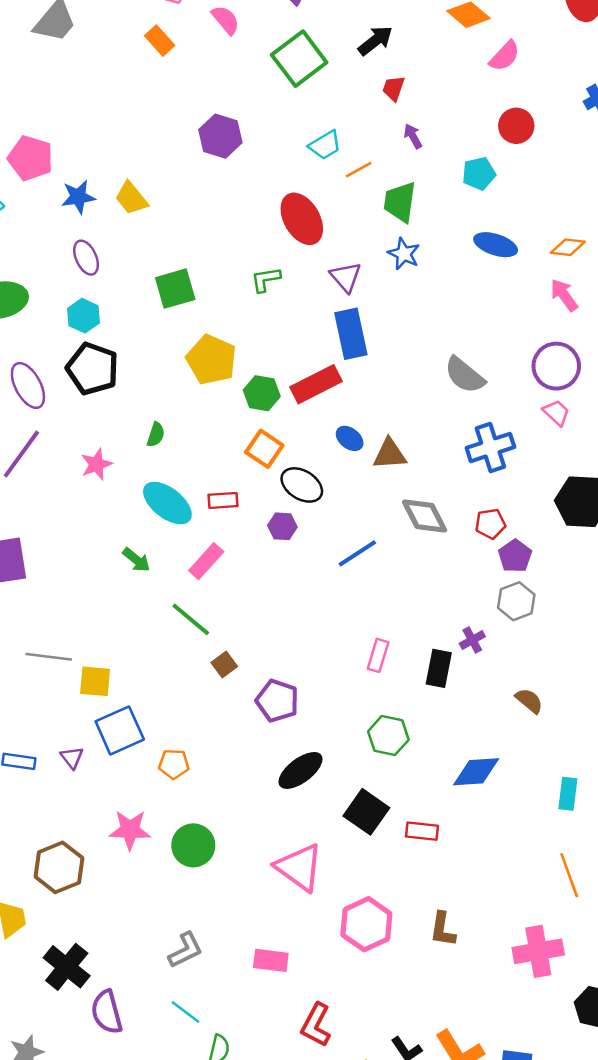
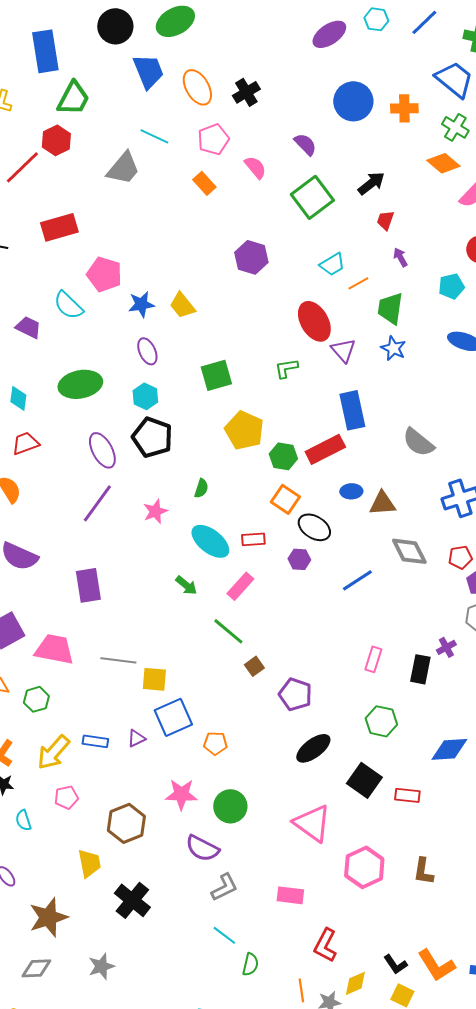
purple triangle: (346, 277) -> (343, 350), moved
gray semicircle: (465, 375) -> (418, 442), moved
blue ellipse: (350, 438) -> (351, 491), turned -40
purple triangle: (72, 758) -> (136, 738), turned 42
purple semicircle: (107, 1012) -> (202, 848), moved, turned -48

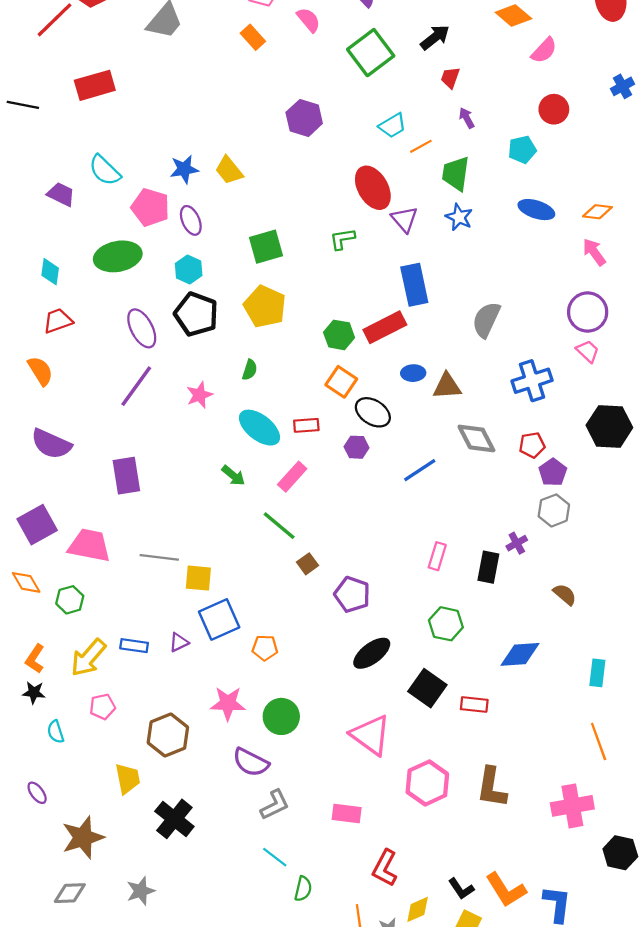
pink pentagon: (104, 274) -> (150, 207), moved
yellow pentagon: (244, 430) -> (265, 307), moved
gray semicircle: (418, 442) -> (486, 320), turned 76
brown L-shape: (423, 871) -> (492, 787), size x1.4

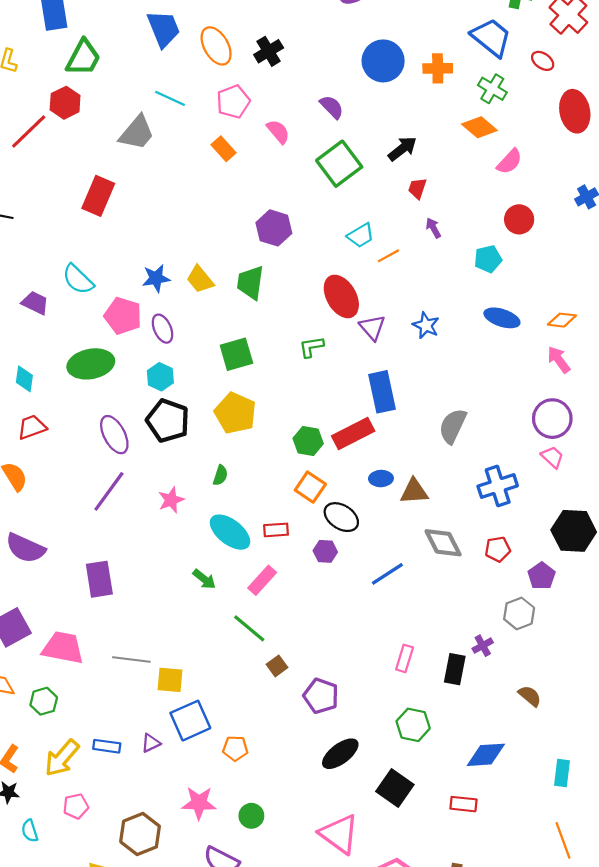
red rectangle: (95, 85) -> (98, 196), moved, turned -51
green trapezoid: (456, 174) -> (250, 283), moved
purple pentagon: (553, 472) -> (542, 576), moved
red rectangle: (474, 704) -> (463, 804), moved
green circle: (281, 716) -> (251, 816), size x0.7

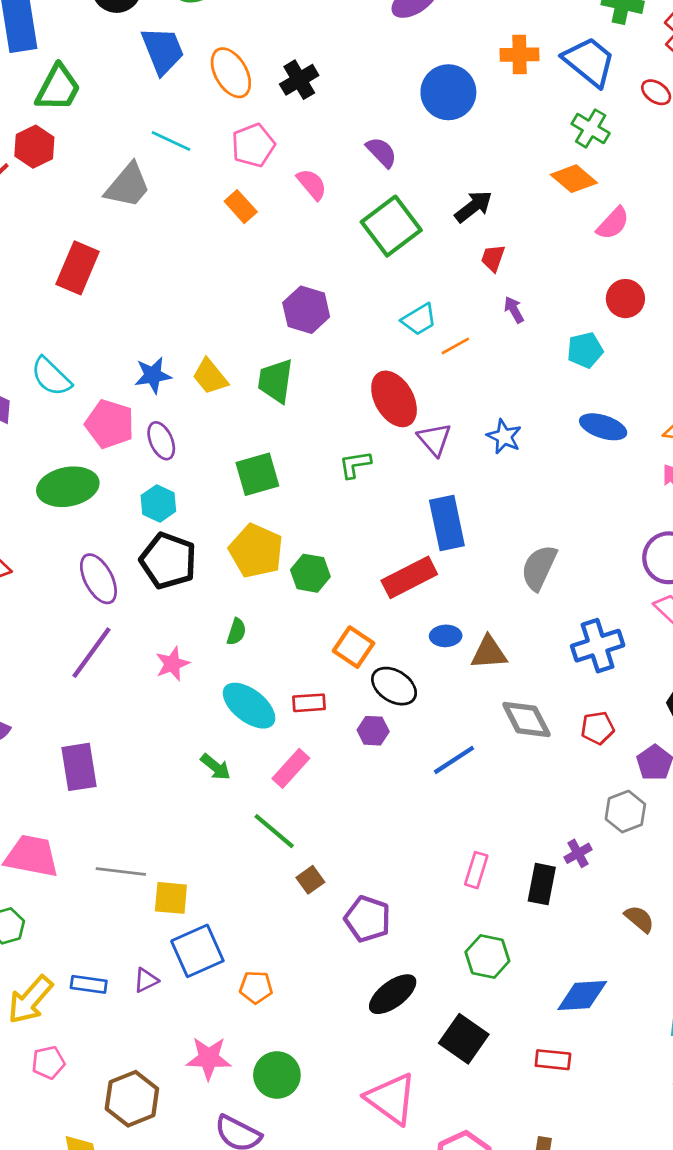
orange cross: (438, 68) -> (519, 55), moved
green hexagon: (308, 441) -> (310, 573), moved
green circle: (251, 816) -> (277, 1075), size x1.4

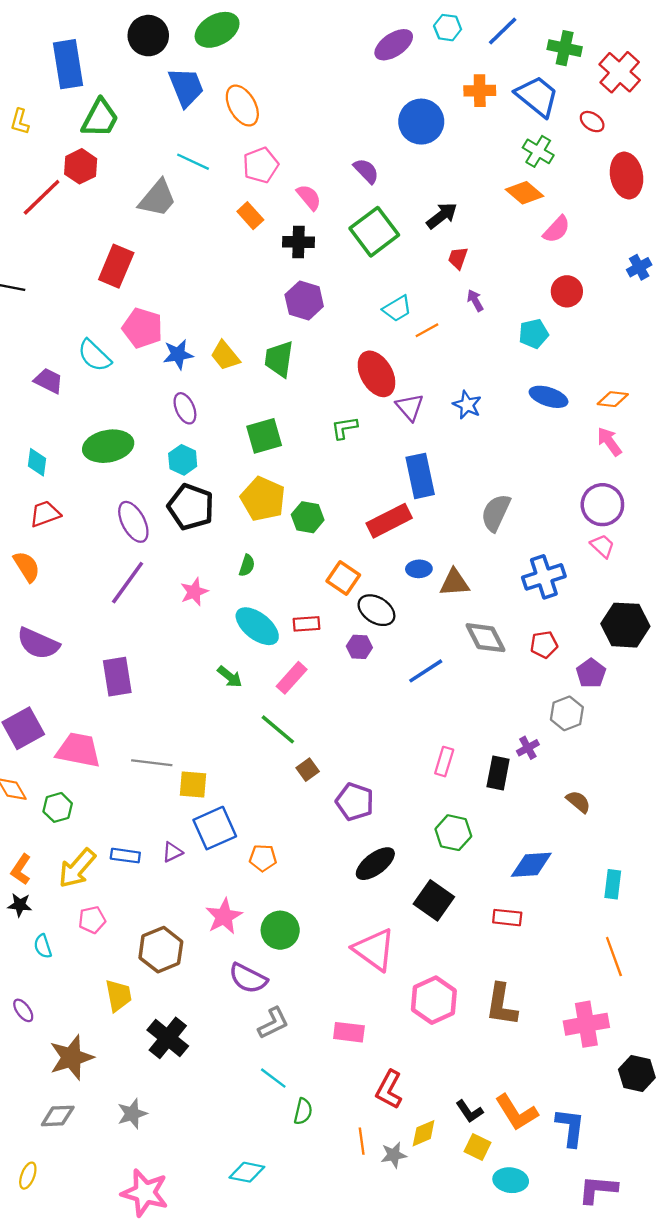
black cross: (299, 80) -> (298, 242), moved, turned 32
pink pentagon: (110, 424) -> (143, 328), moved
pink star: (209, 1058) -> (224, 916), turned -30

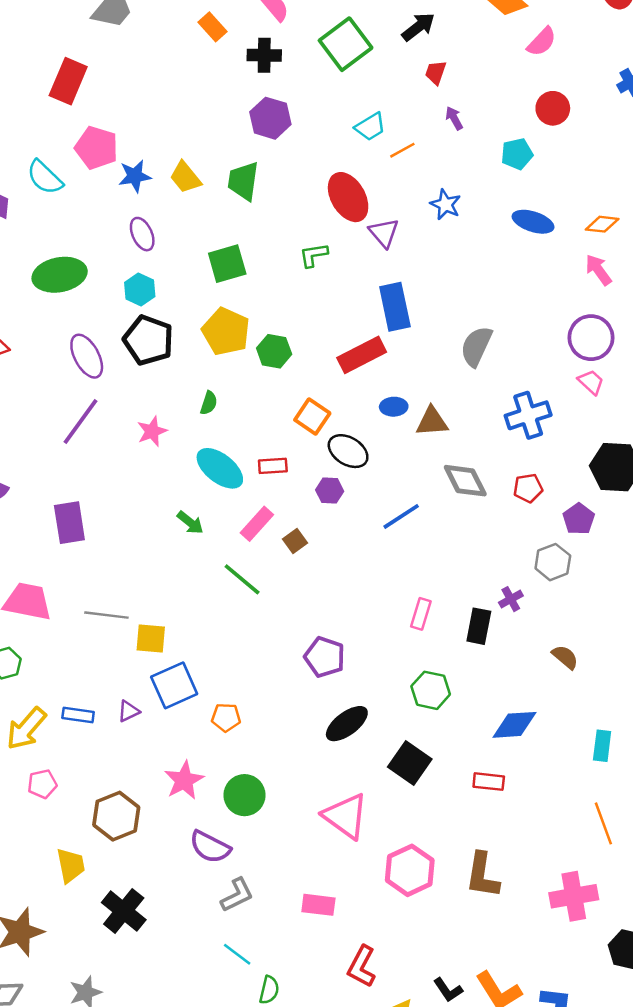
blue star: (467, 405) -> (445, 204), moved
brown square: (308, 770) -> (295, 541), moved

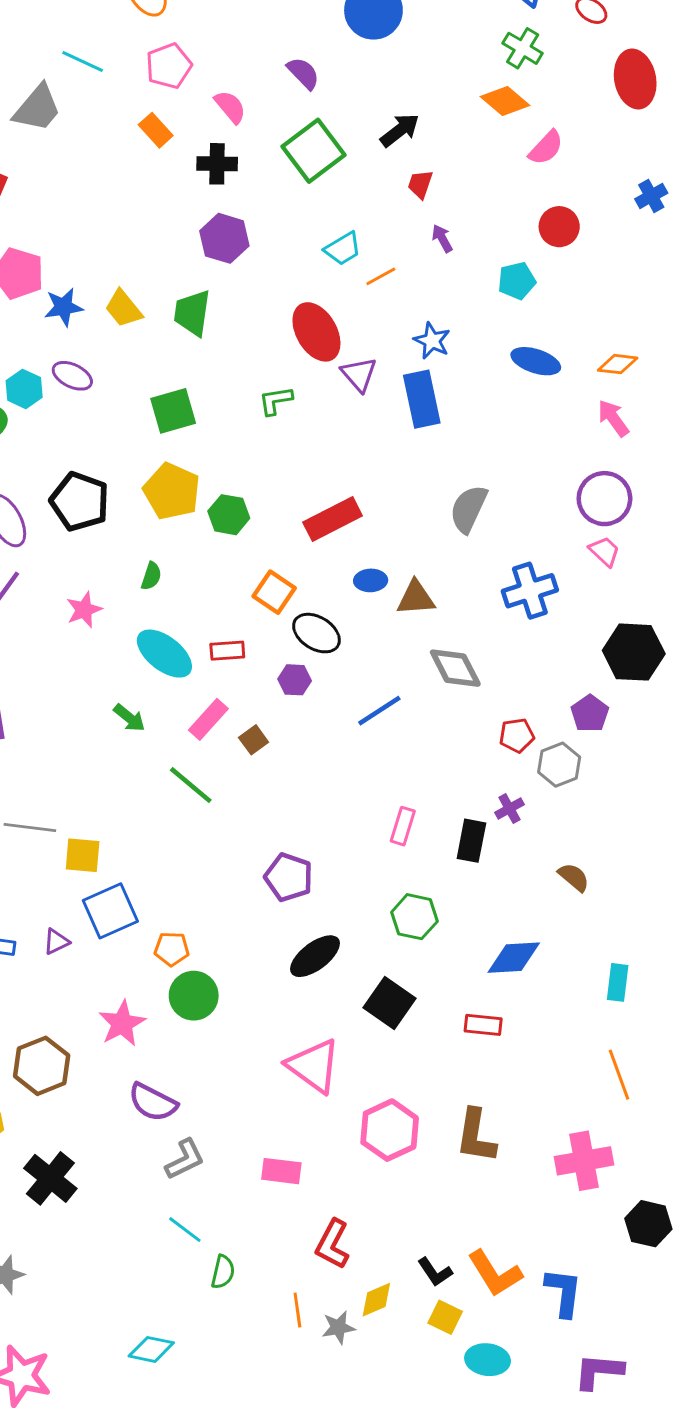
purple ellipse: (142, 234) -> (72, 376), turned -40
cyan hexagon: (140, 290) -> (24, 389), moved
blue rectangle: (395, 307) -> (422, 399), moved
red pentagon: (528, 488) -> (517, 735), moved
green circle: (244, 795) -> (194, 996), moved

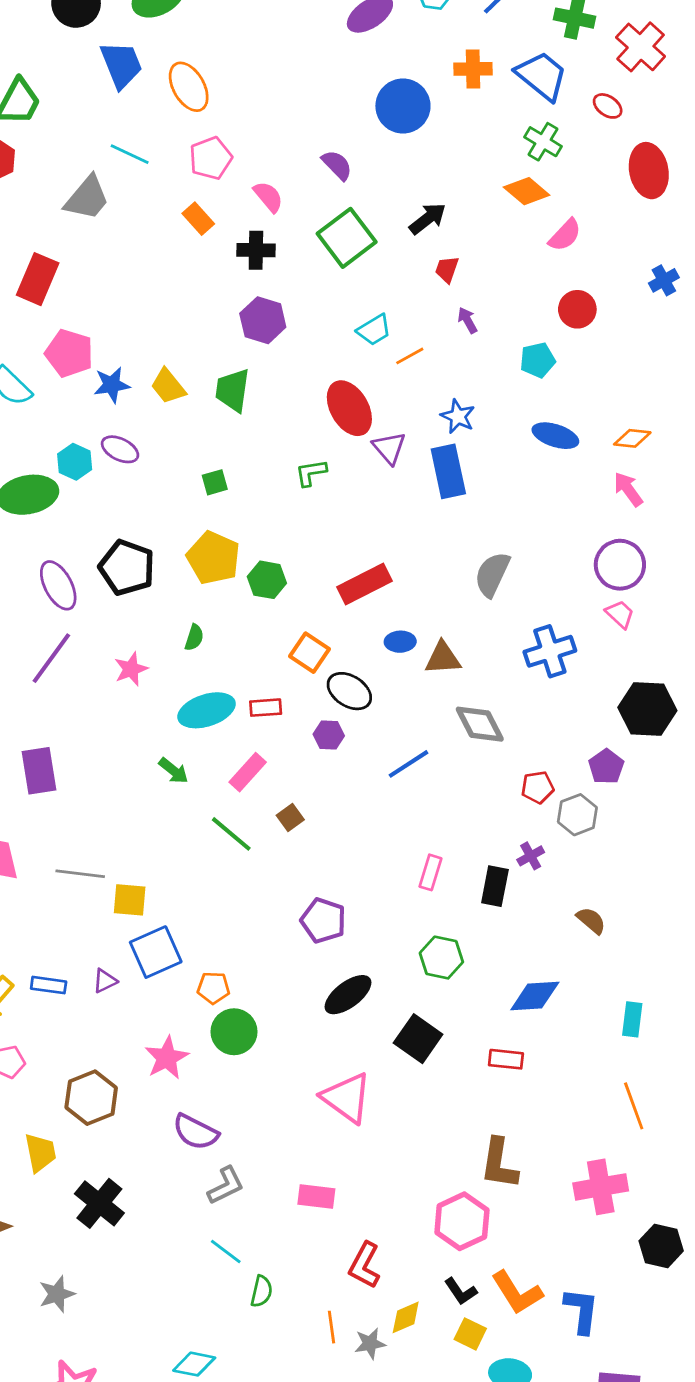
green square: (173, 411) -> (215, 482), size x0.6
cyan ellipse: (164, 654) -> (207, 710), turned -56
brown square: (254, 740) -> (290, 817), moved
pink hexagon: (390, 1130) -> (462, 1221), moved

